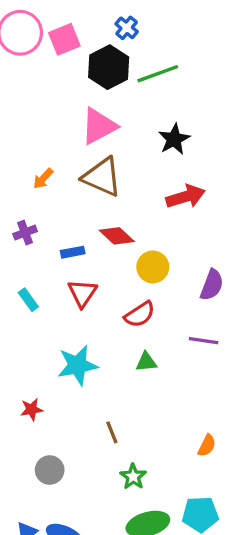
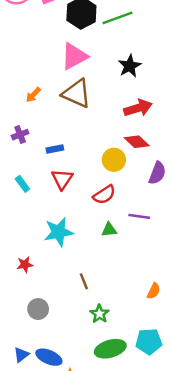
red diamond: (117, 236) -> (137, 142), moved
purple line: (204, 341) -> (139, 216), moved

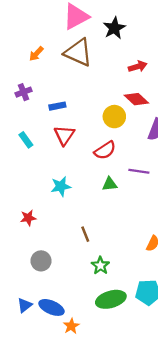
black star: (130, 66) -> (114, 28), moved
red arrow: (138, 108) -> (138, 66), size x0.7
cyan star: (59, 232) -> (61, 186), size x0.7

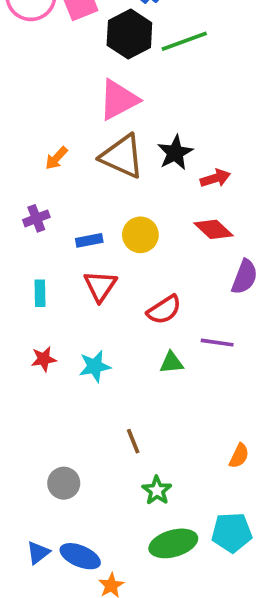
black star: (114, 28) -> (175, 153), moved
yellow circle: (114, 117) -> (140, 235), moved
cyan rectangle: (26, 140) -> (40, 293), turned 35
red star: (28, 218) -> (44, 359), moved

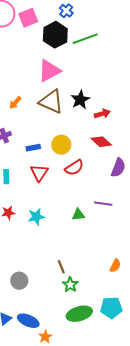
red semicircle: (164, 310) -> (74, 168), moved
brown line: (133, 441) -> (61, 267), moved

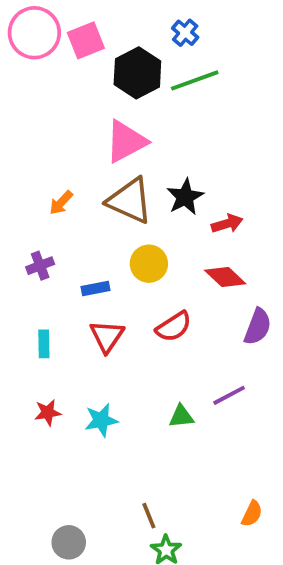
blue cross: (66, 11) -> (185, 33), moved
yellow circle: (61, 145) -> (149, 264), moved
purple line: (103, 204) -> (229, 395), turned -36

